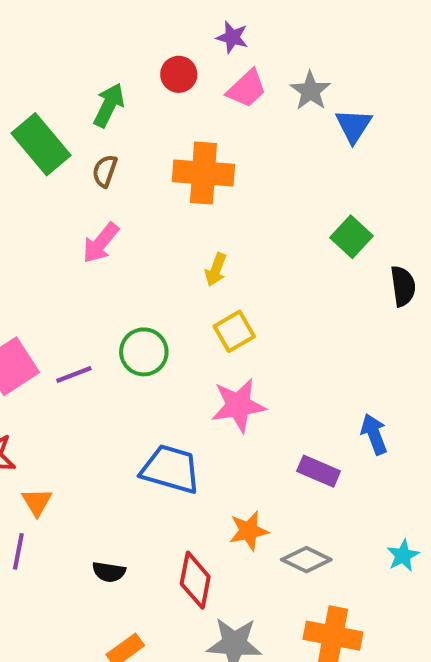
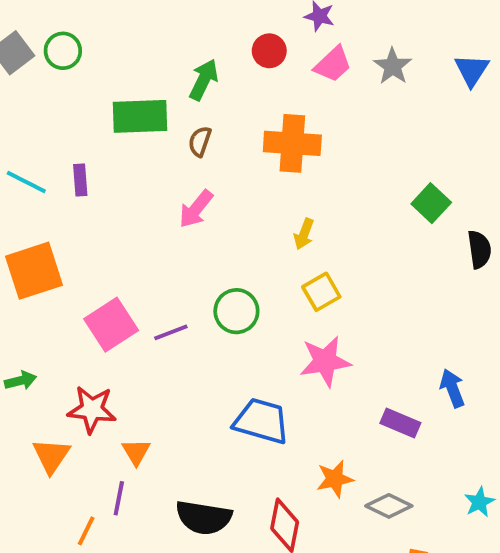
blue triangle: (354, 126) -> (472, 70), moved
green rectangle: (41, 144) -> (140, 116), turned -52
black semicircle: (109, 572) -> (204, 517), size x1.8

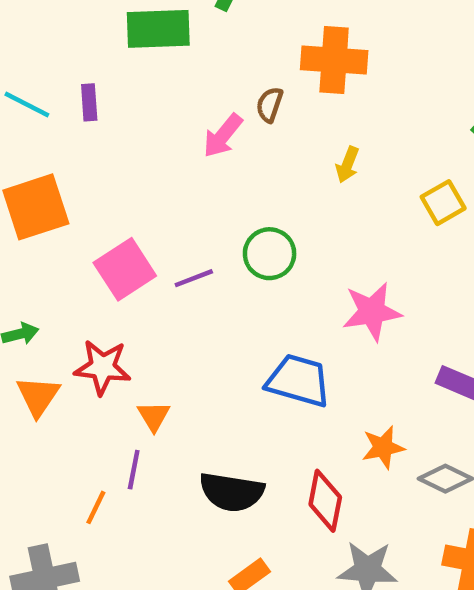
brown semicircle: (200, 141) -> (270, 105), moved
yellow square: (321, 292) -> (443, 203), moved
orange triangle: (51, 456) -> (38, 396), moved

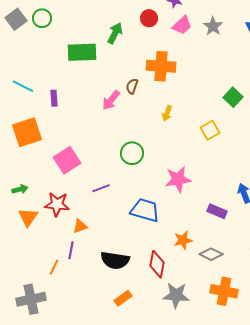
purple rectangle: (89, 102) -> (54, 98), moved
purple line: (194, 278) -> (101, 188), moved
orange triangle: (154, 416) -> (80, 226), turned 42

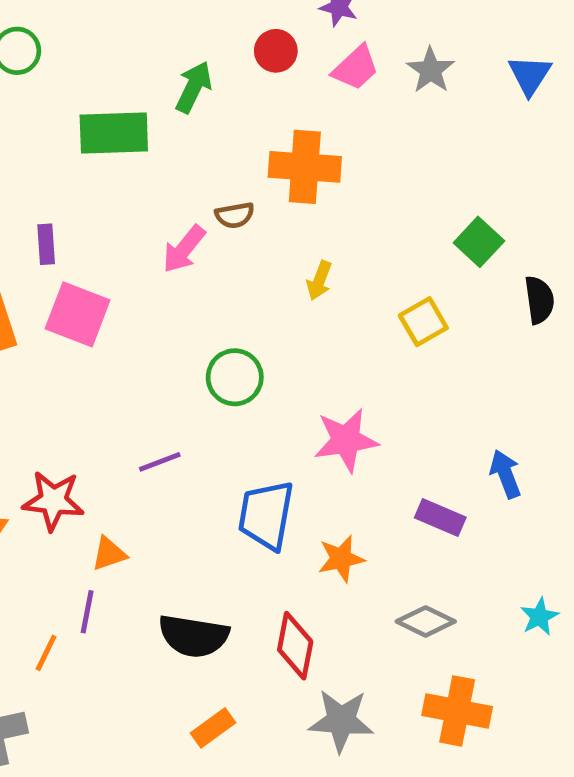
brown semicircle: (132, 86) -> (235, 215), turned -119
pink square: (67, 160) -> (78, 314), moved, turned -36
blue trapezoid: (145, 210) -> (266, 515), turned -96
orange star: (183, 240) -> (341, 559), moved

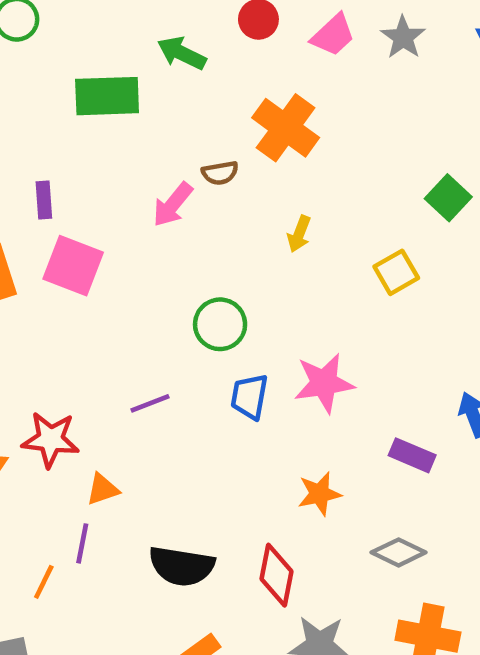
green arrow: (194, 87) -> (182, 53), turned -90
orange cross: (305, 167) -> (286, 128), turned 32
blue trapezoid: (266, 515) -> (249, 397), moved, size x0.7

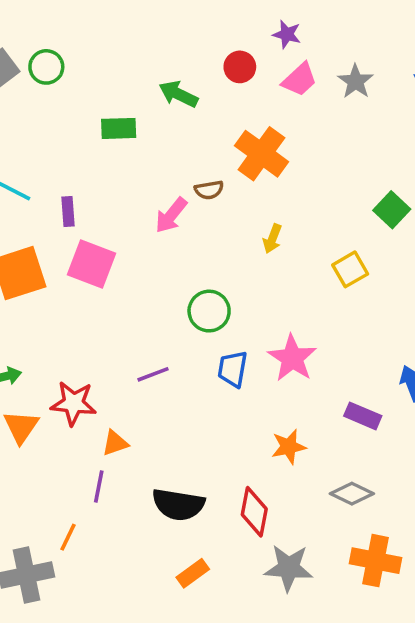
green rectangle: (107, 96) -> (119, 128), size x0.7
pink star: (324, 383) -> (292, 358), turned -30
orange line: (44, 582) -> (68, 537), moved

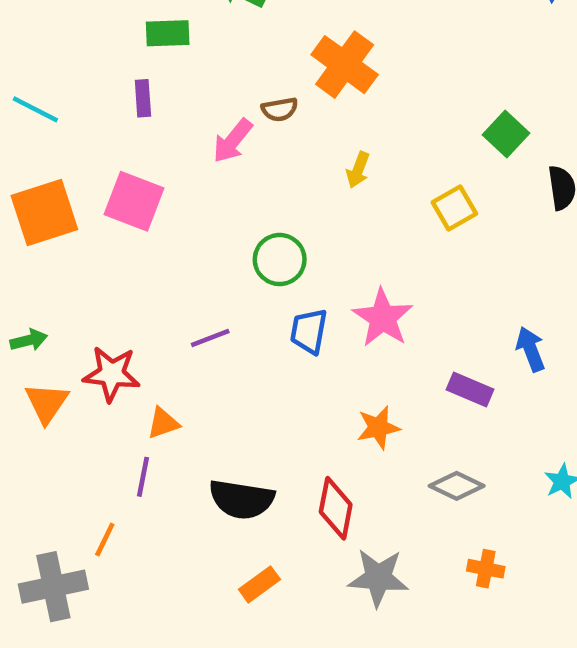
purple rectangle: (68, 212) -> (143, 98), moved
orange cross: (375, 561) -> (486, 569), size x0.6

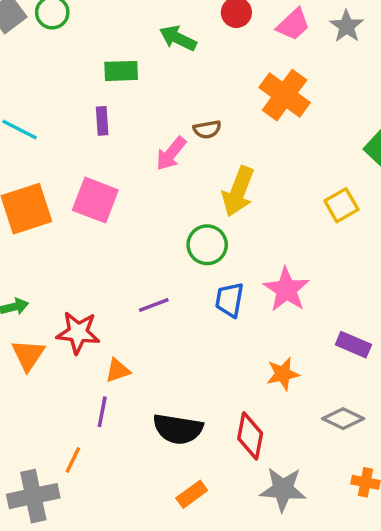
orange cross: (345, 65) -> (285, 95), moved
yellow arrow: (358, 170) -> (238, 191), moved, size x1.8

